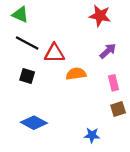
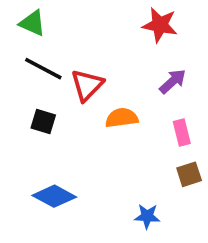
red triangle: (54, 53) -> (87, 85), turned -45

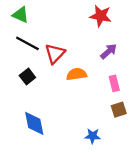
black square: (43, 122) -> (27, 76), turned 35
blue diamond: (54, 196) -> (34, 123), turned 50

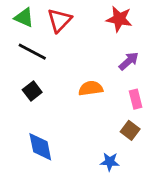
red triangle: (55, 54) -> (59, 20), moved
brown square: (119, 110) -> (130, 130), moved, turned -35

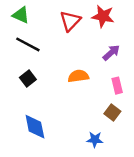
red triangle: (59, 20) -> (70, 21), moved

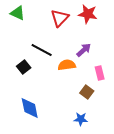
black line: (28, 44) -> (42, 50), moved
purple arrow: (111, 53) -> (84, 50), moved
brown square: (112, 113) -> (87, 92), moved

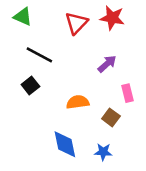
black line: (42, 50) -> (39, 55), moved
orange semicircle: (67, 65) -> (78, 102), moved
blue diamond: (30, 108) -> (65, 144), moved

